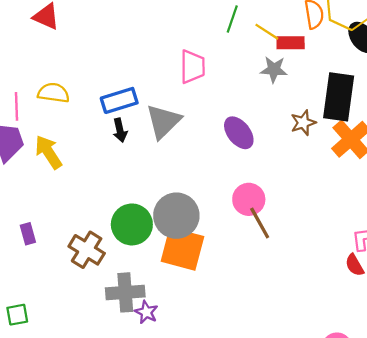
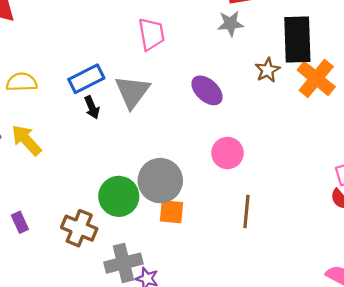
brown line: (260, 223) -> (246, 211), moved, turned 44
orange square: (182, 249) -> (172, 212), size x0.6

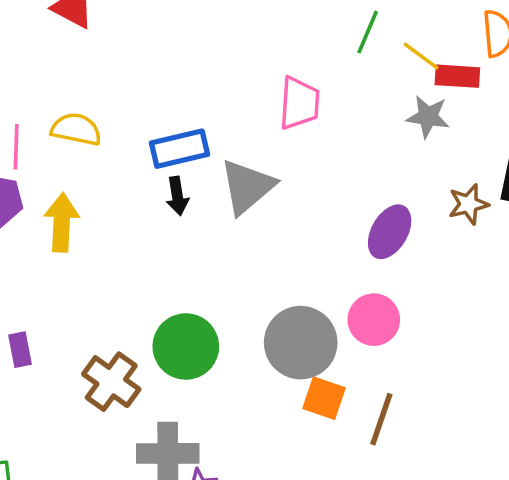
purple ellipse: (207, 90) -> (390, 232), moved, turned 64
yellow arrow: (26, 140) -> (62, 223), turned 32
gray circle: (160, 181) -> (301, 343), moved
orange square: (172, 212) -> (324, 398), moved

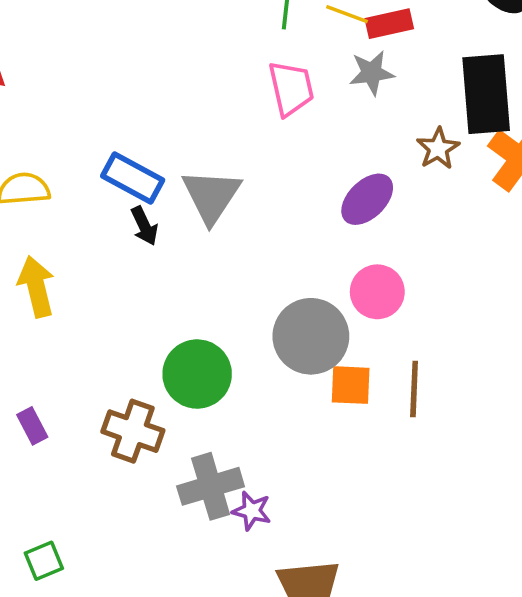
pink trapezoid: (299, 103) -> (291, 88), moved
blue rectangle: (179, 149) -> (133, 178), turned 58
purple ellipse: (390, 232) -> (367, 199), turned 32

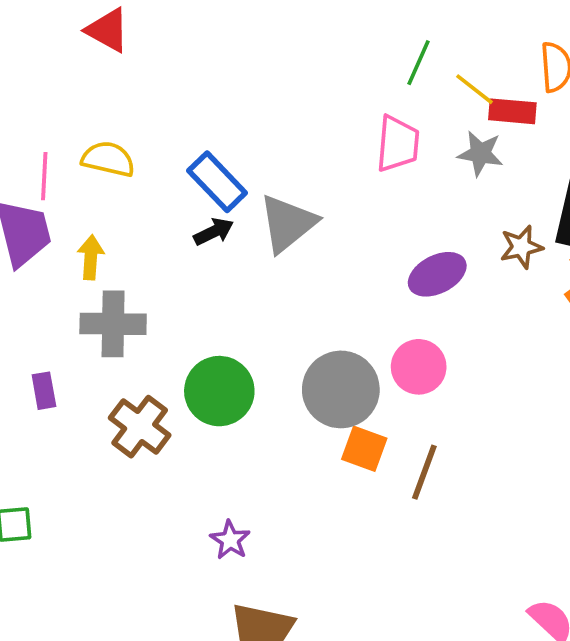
black arrow: (144, 226) -> (214, 232), turned -108
yellow arrow: (36, 287) -> (91, 257), size x0.7
gray cross: (211, 486) -> (113, 324), moved

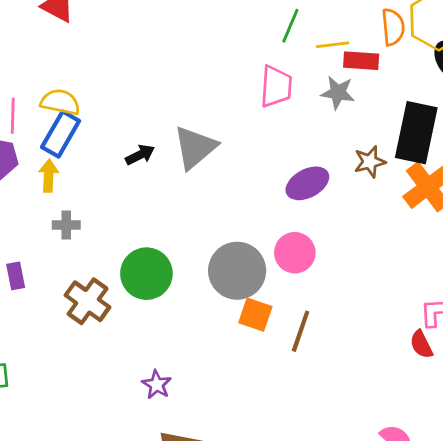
yellow line: (474, 89) -> (333, 45), turned -44
blue rectangle: (217, 182) -> (61, 134), moved, turned 75
gray cross: (113, 324) -> (66, 225), size x0.6

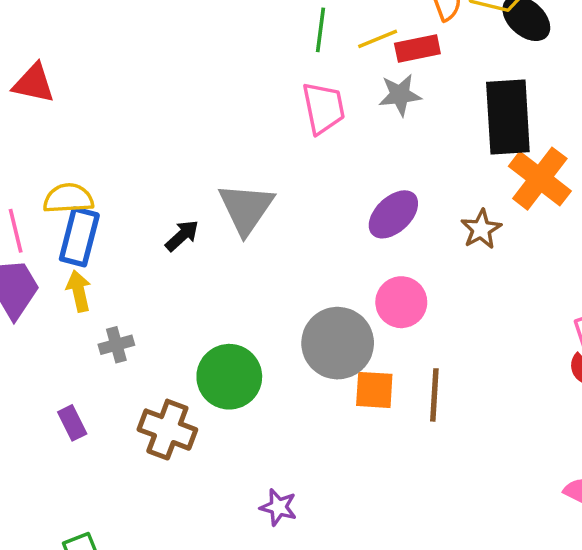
brown star: (370, 162) -> (481, 229), moved

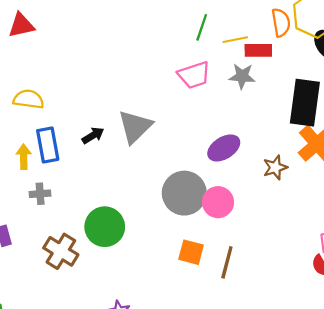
red triangle: (34, 83) -> (21, 25), turned -36
pink trapezoid: (323, 108) -> (194, 75), turned 72
blue rectangle: (79, 237) -> (48, 145), moved, turned -36
gray circle: (338, 343) -> (184, 193), moved

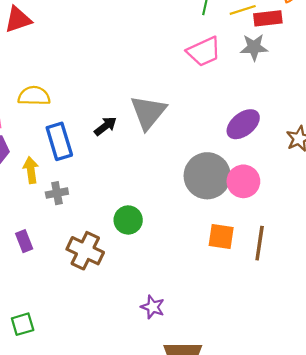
yellow arrow: (24, 157) -> (31, 170), moved
green circle: (105, 227) -> (128, 220), size x0.7

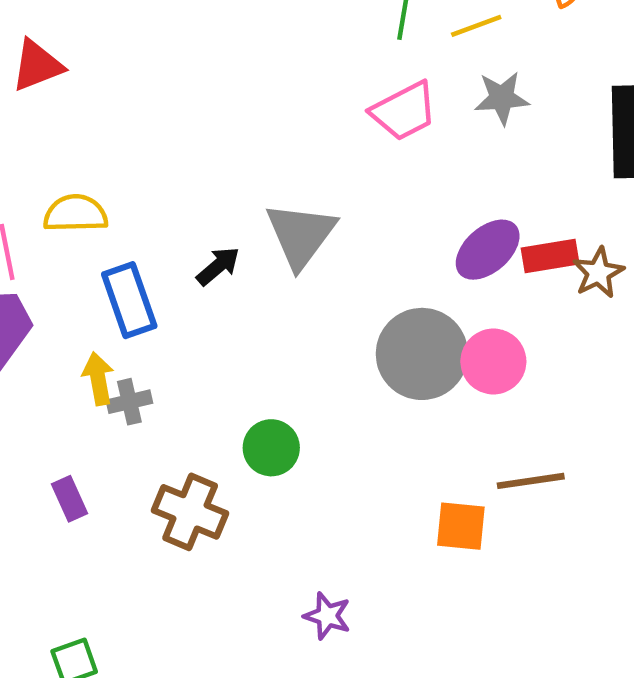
red rectangle: (268, 18) -> (550, 256), moved
yellow arrow: (31, 170) -> (98, 379), moved
orange square: (221, 237) -> (461, 526), moved
brown line: (260, 243) -> (531, 481), turned 76

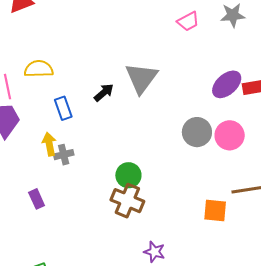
pink trapezoid: (404, 111) -> (188, 21), size x0.7
blue rectangle: (129, 300) -> (63, 108), size x0.7
gray circle: (422, 354) -> (197, 132), size x0.7
brown cross: (190, 512) -> (127, 201), moved

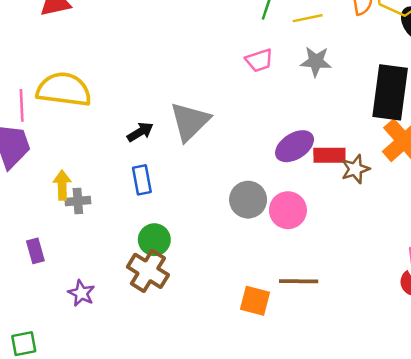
yellow semicircle: (39, 69) -> (64, 90), size x1.5
blue rectangle: (63, 108) -> (142, 180), moved
purple star: (154, 252) -> (81, 293), moved

